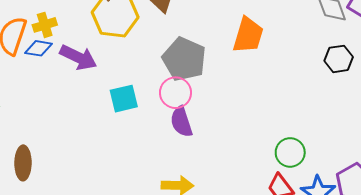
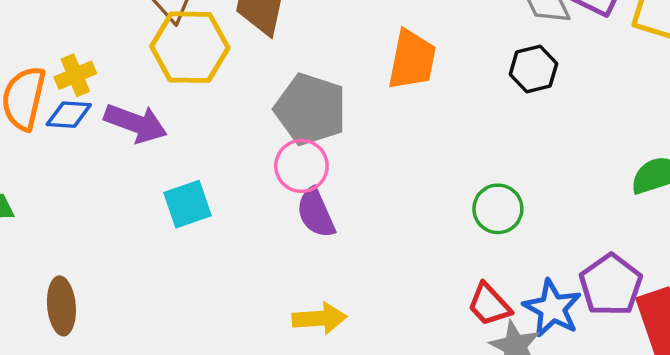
black hexagon: (339, 59) -> (533, 69), moved
cyan square: (124, 99) -> (188, 204), moved
green circle: (290, 152) -> (498, 209), moved

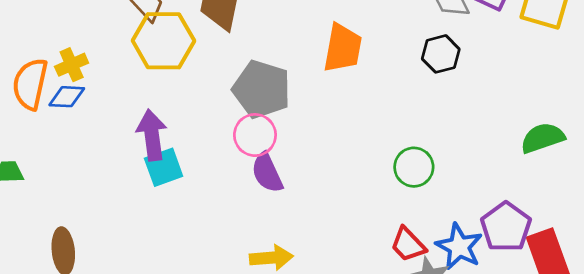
purple arrow: (136, 123) -> (152, 135), moved, turned -117

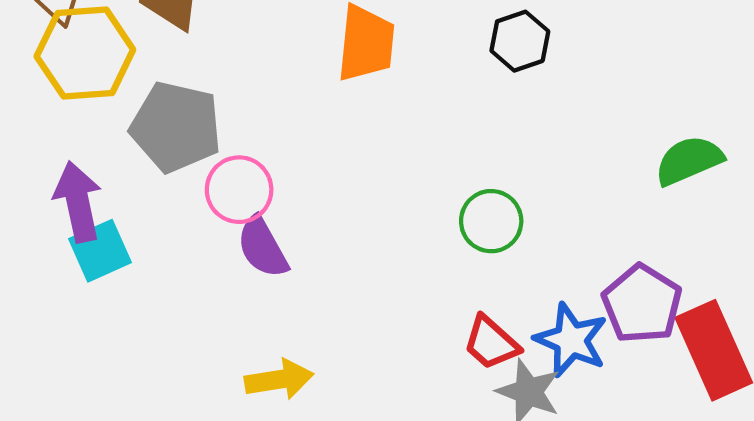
gray pentagon: (262, 89) -> (176, 127), moved

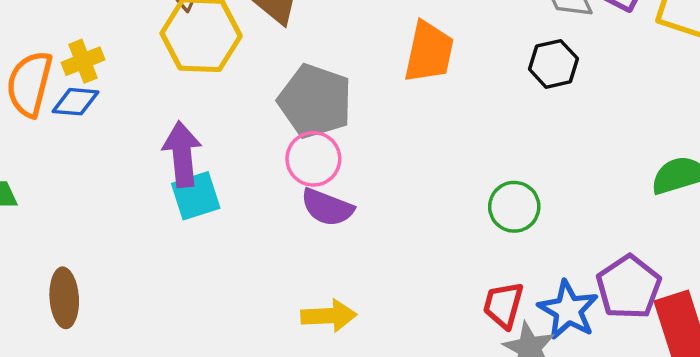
gray pentagon: (176, 127) -> (315, 101), moved
purple semicircle: (262, 247) -> (327, 207), turned -46
red trapezoid: (491, 343) -> (503, 305), turned 57

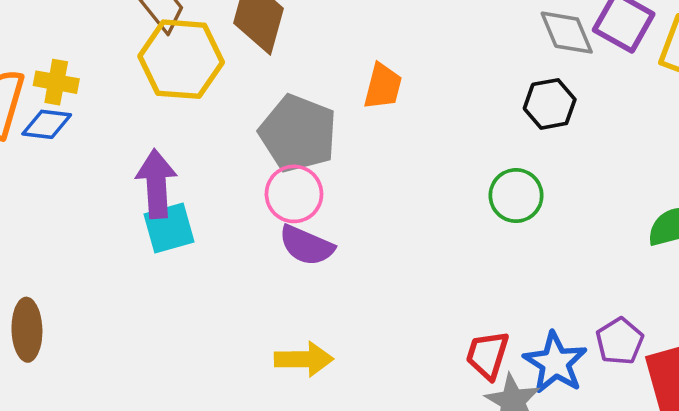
orange trapezoid: (429, 52) -> (383, 86), moved, size x0.7
yellow cross: (83, 61) -> (56, 82), turned 30
green circle: (514, 207) -> (516, 196), moved
purple pentagon: (629, 287) -> (620, 341), size x0.7

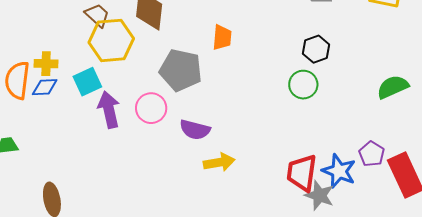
black hexagon: (550, 104) -> (316, 49), moved
pink circle: (294, 194) -> (151, 108), moved
cyan square: (169, 228) -> (87, 82), moved
red trapezoid: (487, 355) -> (302, 173), size x1.4
yellow arrow: (304, 359) -> (219, 162), moved

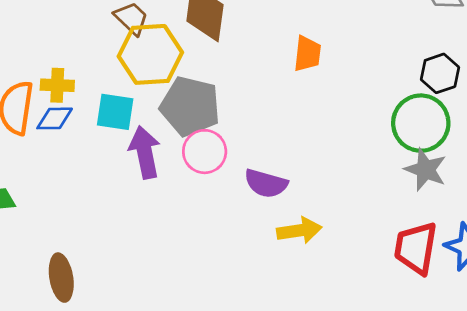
gray pentagon: (181, 70) -> (190, 106), moved
cyan square: (87, 82) -> (115, 112), turned 32
green circle: (303, 85) -> (421, 123), size x1.4
gray star: (319, 195) -> (425, 170), moved

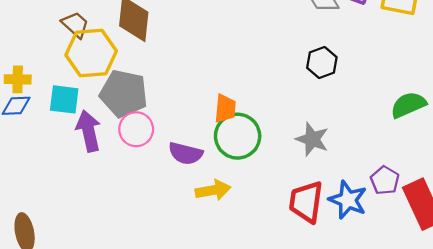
orange trapezoid: (307, 54) -> (225, 108), moved
green circle: (421, 123) -> (238, 136), moved

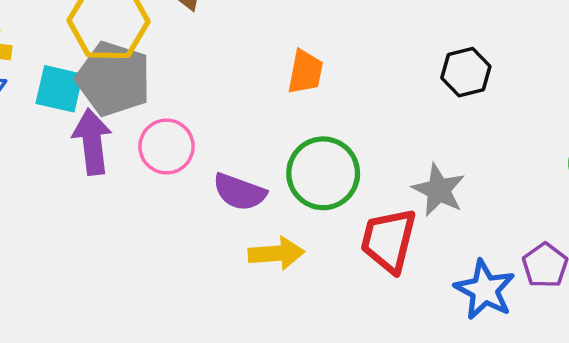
gray pentagon: (124, 94) -> (113, 79), moved
orange trapezoid: (225, 108) -> (305, 72), moved
red trapezoid: (306, 202) -> (389, 240), moved

